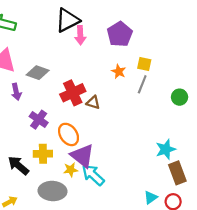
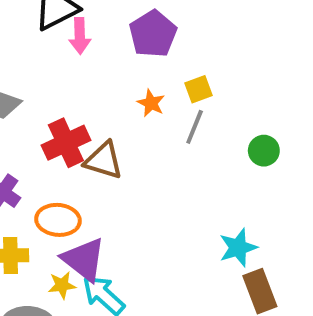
yellow square: (144, 64) -> (198, 89), turned -32
brown triangle: (93, 102) -> (103, 161), size x1.5
orange ellipse: (69, 134) -> (58, 220), turned -50

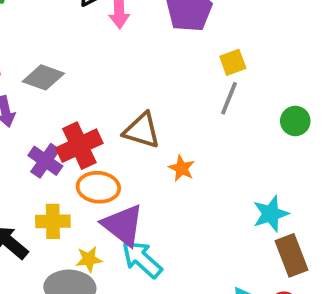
orange star: (151, 103) -> (182, 168), moved
red cross: (66, 143) -> (79, 146), moved
yellow star: (62, 285) -> (89, 259), moved

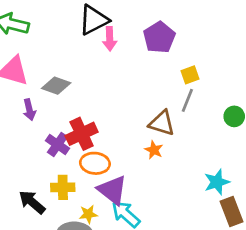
brown triangle: (142, 130) -> (162, 123), moved

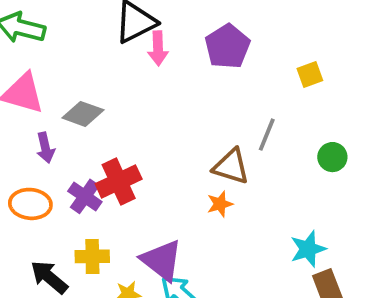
yellow square: (190, 75) -> (310, 75), moved
orange star: (154, 150) -> (220, 204), turned 30
orange ellipse: (95, 163) -> (30, 204), moved

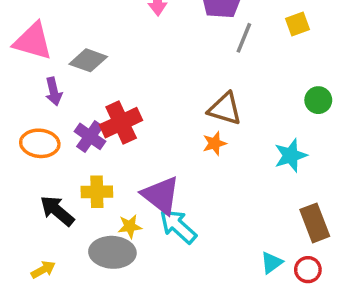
gray line: (267, 135) -> (244, 38), moved
cyan star: (308, 249) -> (291, 155), moved

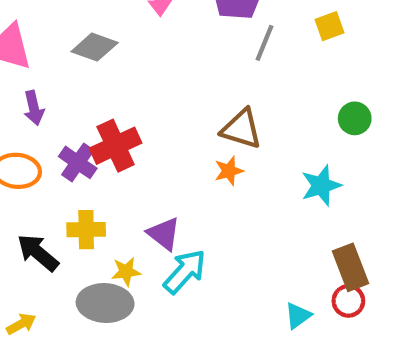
gray diamond: (88, 60) -> (95, 47), moved
purple triangle: (161, 195) -> (164, 234), size x0.7
cyan arrow: (178, 226) -> (185, 272), turned 90
red circle: (308, 270) -> (348, 301), moved

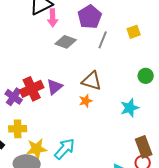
gray diamond: (95, 47) -> (66, 42), moved
purple triangle: (164, 234) -> (55, 87), moved, turned 42
yellow star: (126, 272) -> (37, 149), size x1.5

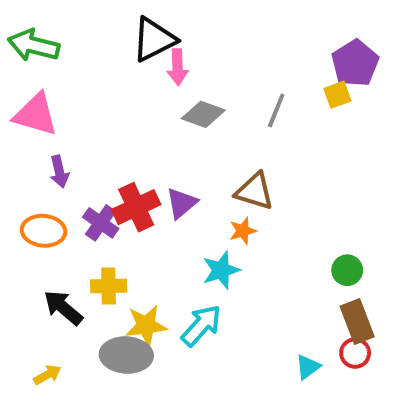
purple pentagon: (90, 17) -> (355, 63), moved
green circle: (146, 76) -> (347, 270), moved
cyan star: (130, 108) -> (221, 270), moved

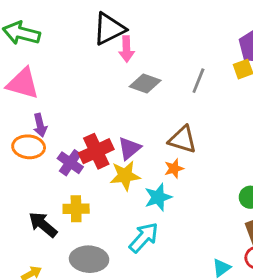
orange ellipse: (43, 231) -> (29, 147), moved
yellow star: (146, 325) -> (125, 176), moved

